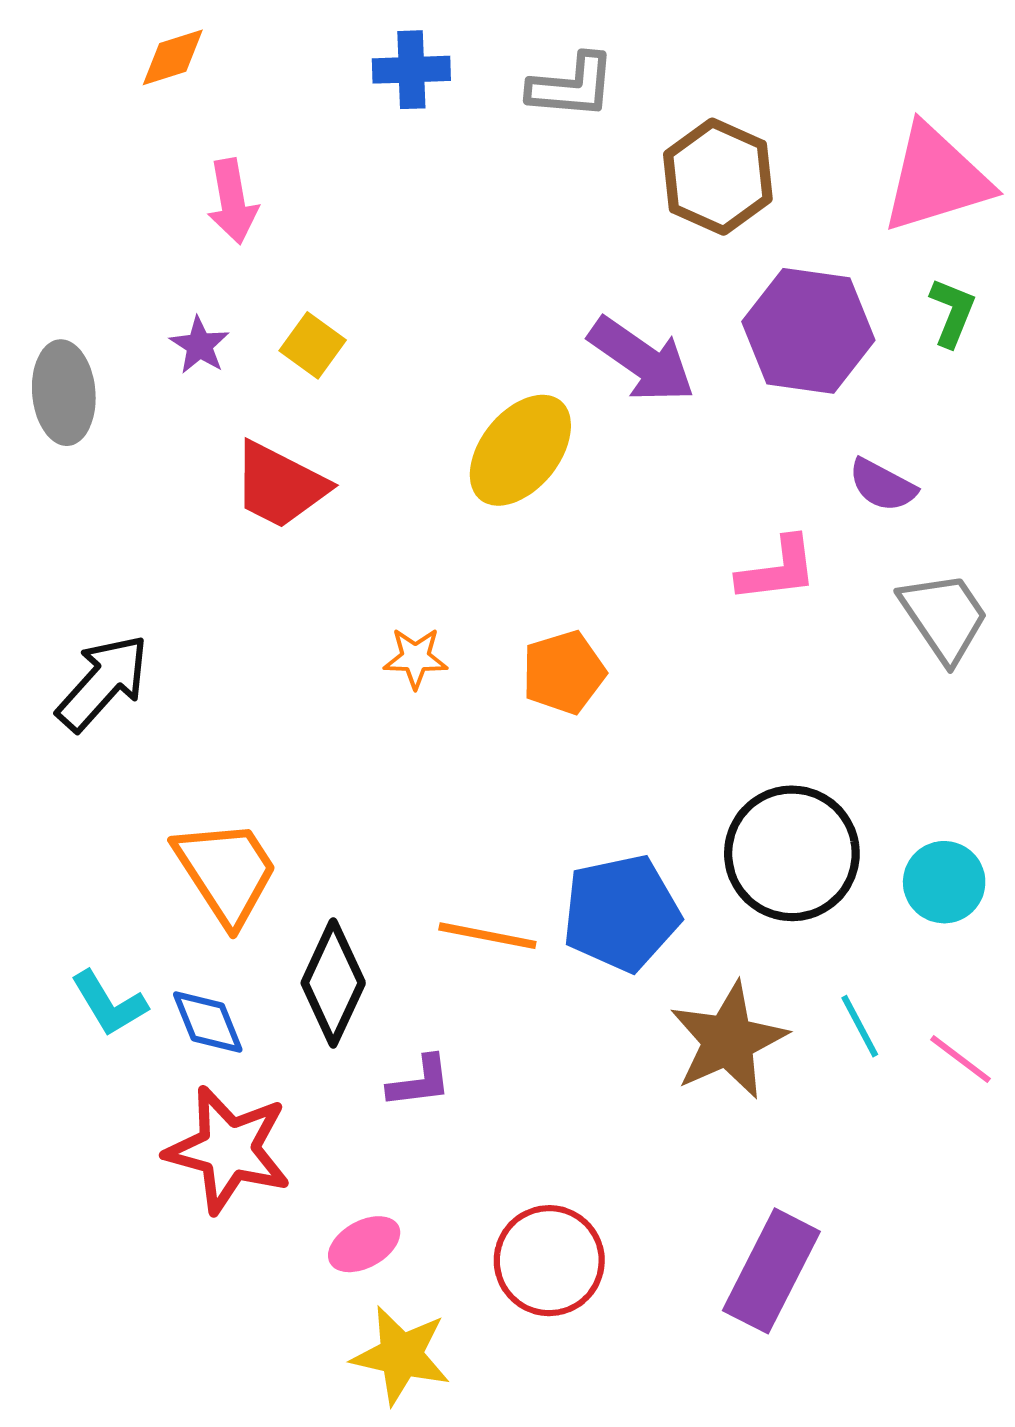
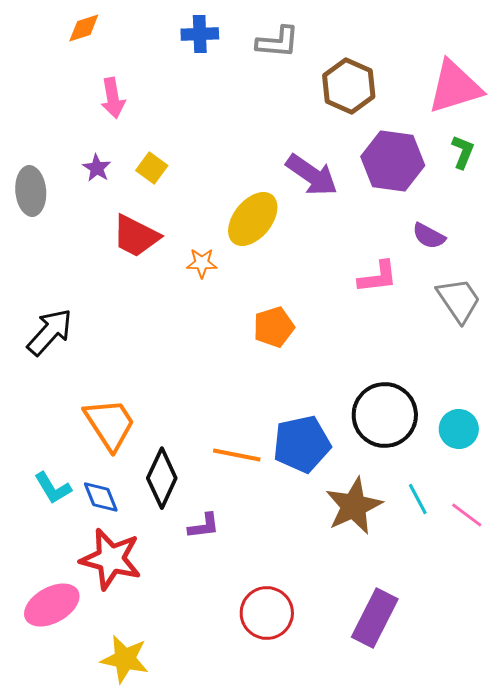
orange star: (415, 658) -> (202, 263), moved
pink ellipse: (364, 1244) -> (52, 605), moved, size x1.6
yellow star: (401, 1355) -> (125, 659), moved

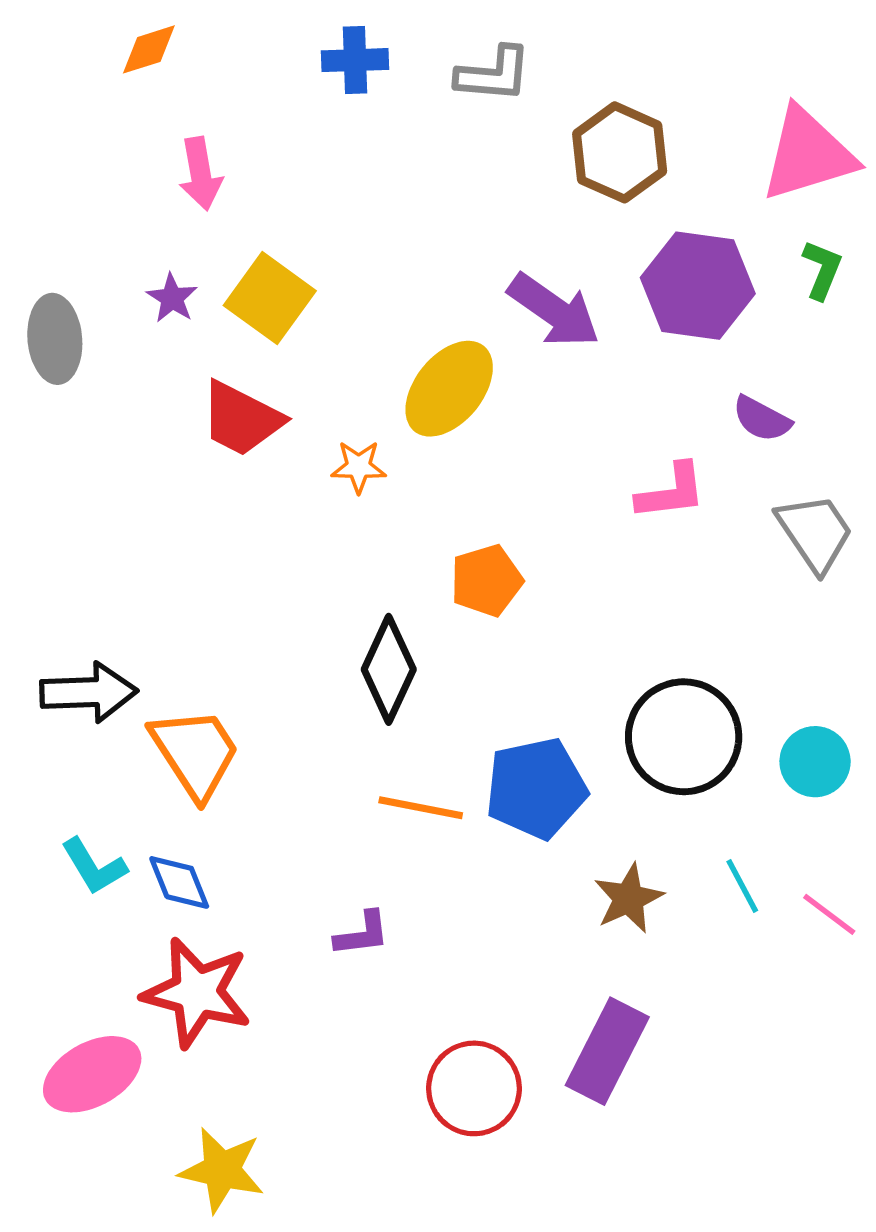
yellow square: (152, 168) -> (270, 298), size x1.6
black arrow: (50, 332) -> (89, 692), moved, turned 46
black diamond: (162, 478) -> (389, 669), moved
brown star: (354, 506) -> (629, 898), size x0.7
purple rectangle: (375, 618) -> (607, 1051), moved

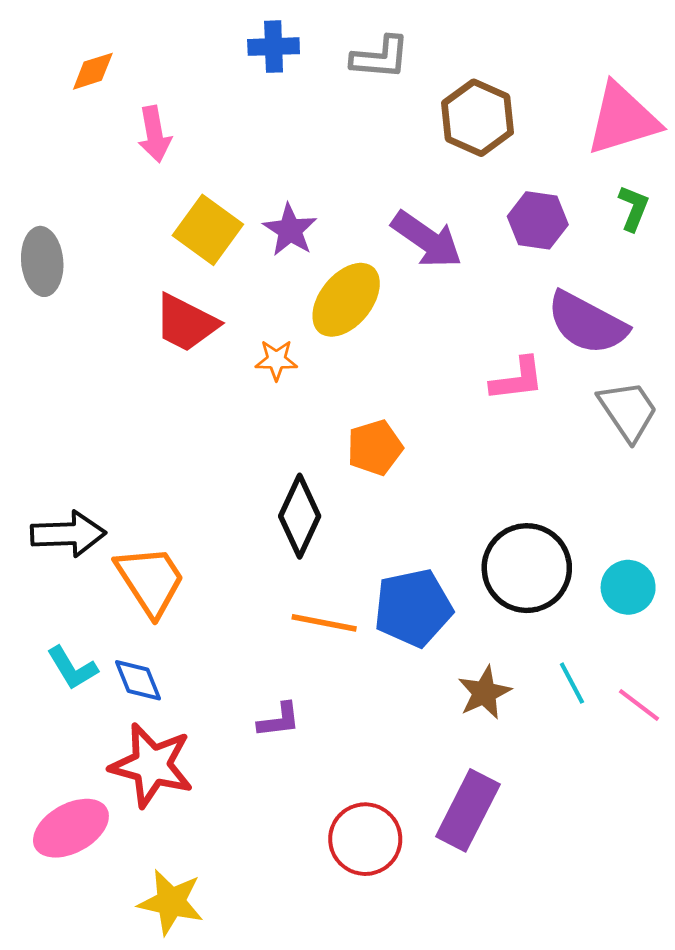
orange diamond: (149, 49) -> (93, 71), moved
purple hexagon: (698, 286) -> (538, 220), size x0.7
purple star: (172, 298) -> (290, 230), moved, size x1.4
purple semicircle: (762, 419) -> (587, 323), size x1.8

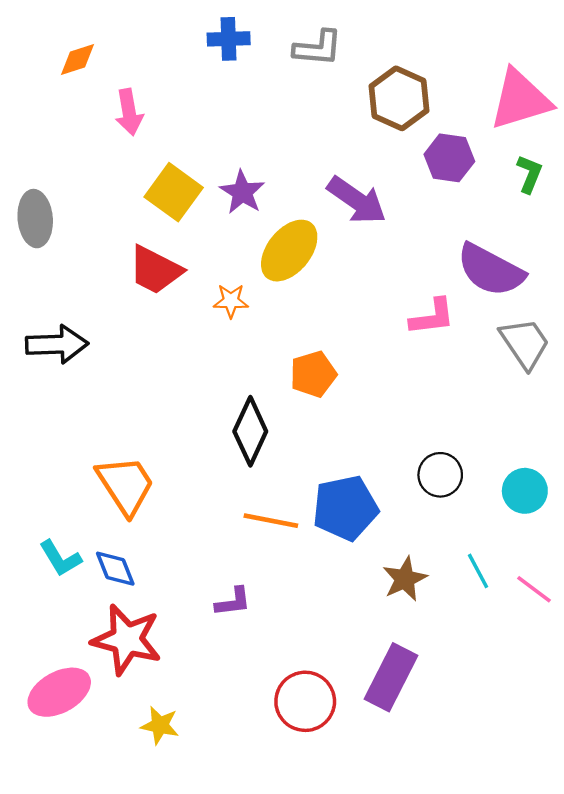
purple hexagon: (538, 220) -> (449, 158), moved
black arrow: (68, 534) -> (57, 344), moved
black circle: (527, 568) -> (440, 475), size x0.6
yellow star: (171, 902) -> (160, 725), moved, size x0.7

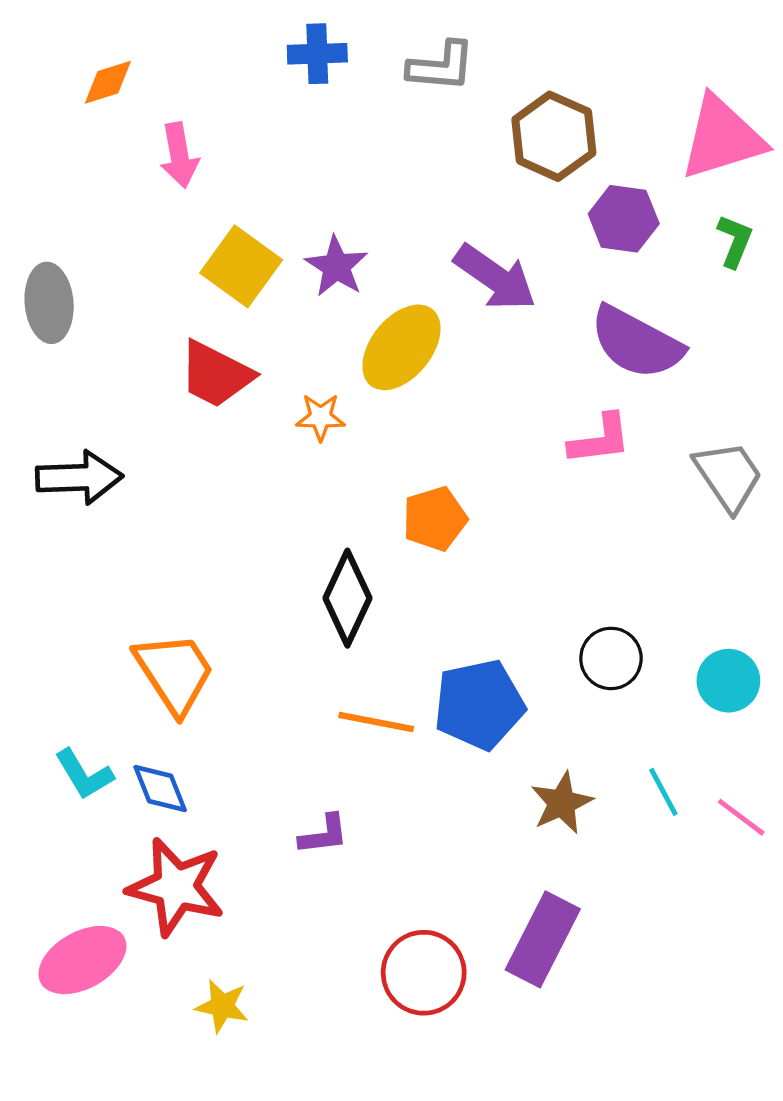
purple semicircle: (491, 270) -> (636, 343), moved

